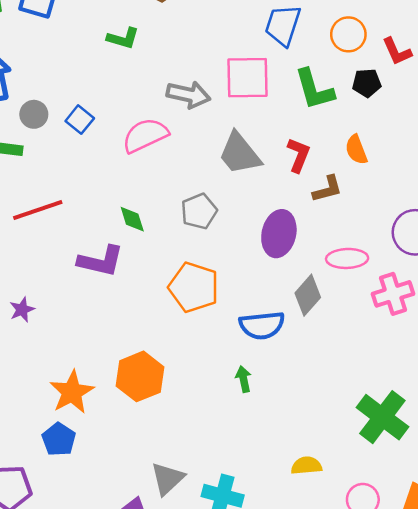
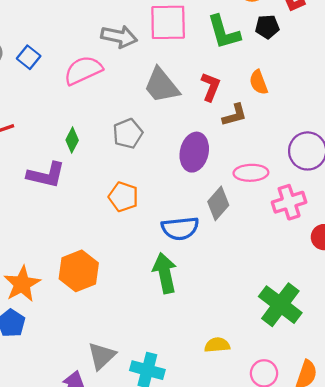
green diamond: (132, 219) -> (72, 140), turned 45
orange pentagon: (194, 287) -> (123, 197), size x0.7
green arrow: (244, 379) -> (165, 273), size x1.8

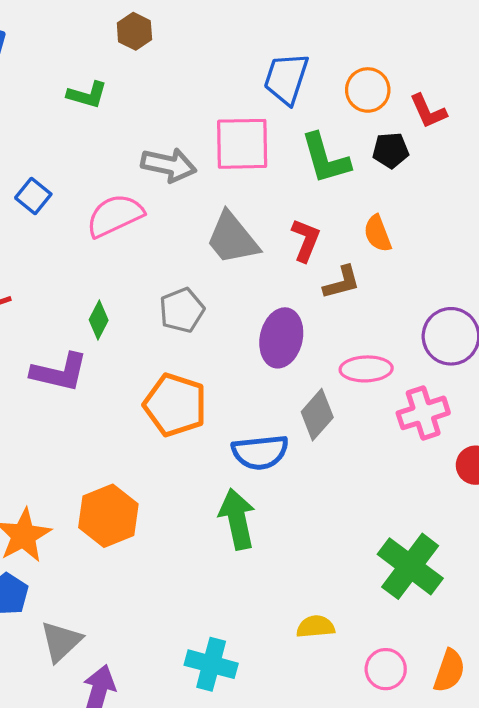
orange pentagon: (123, 197) -> (175, 405), size x1.4
gray triangle: (102, 356) -> (61, 641), moved

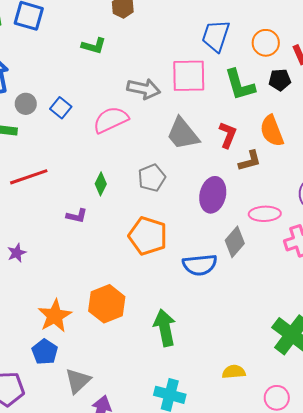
orange semicircle: (378, 234) -> (272, 131), size x1.4
purple L-shape: (59, 372) -> (77, 216), size x0.6
green arrow: (237, 519) -> (165, 328), moved

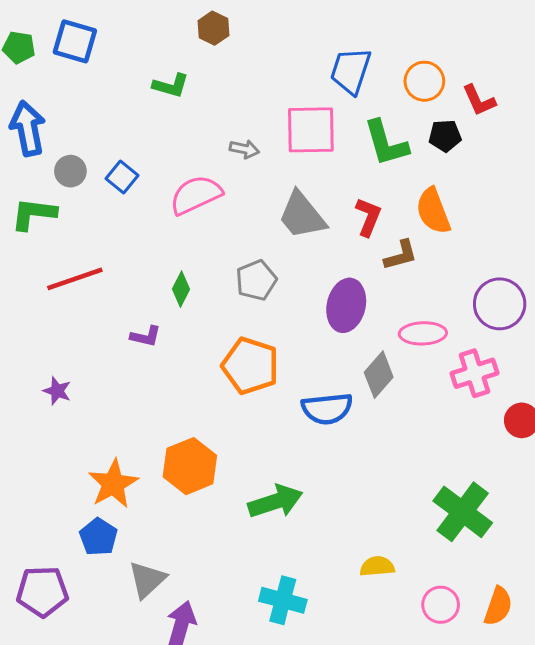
gray arrow: (144, 89) -> (244, 149), size x0.6
purple star: (17, 253) -> (57, 391), turned -30
green arrow: (165, 328) -> (275, 501), turned 84

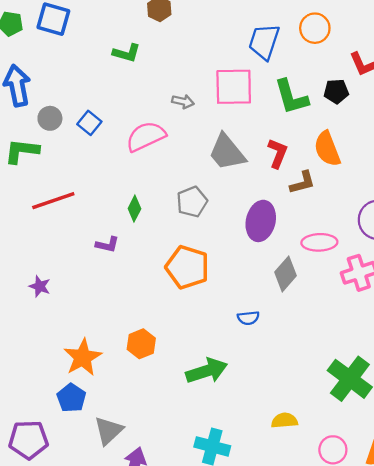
orange circle: (424, 81) -> (315, 28), moved
blue semicircle: (327, 409) -> (248, 318), moved, size x0.6
orange hexagon: (190, 466) -> (141, 344), size x0.7

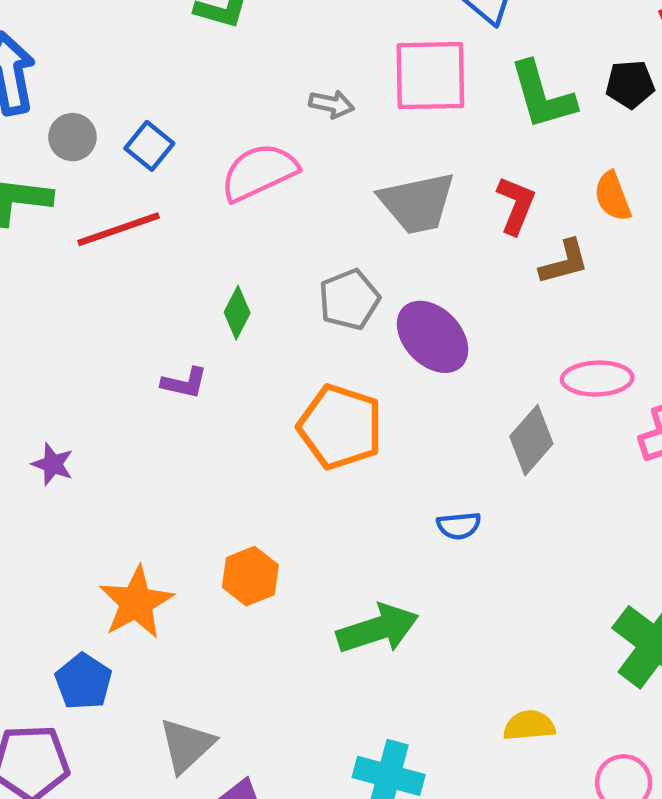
orange semicircle: (327, 149) -> (613, 196), size x0.7
gray trapezoid: (227, 152) -> (417, 203), turned -63
red line: (53, 201) -> (119, 229), moved
purple ellipse: (261, 221) -> (433, 337), moved, turned -57
blue pentagon: (71, 398) -> (83, 682), moved

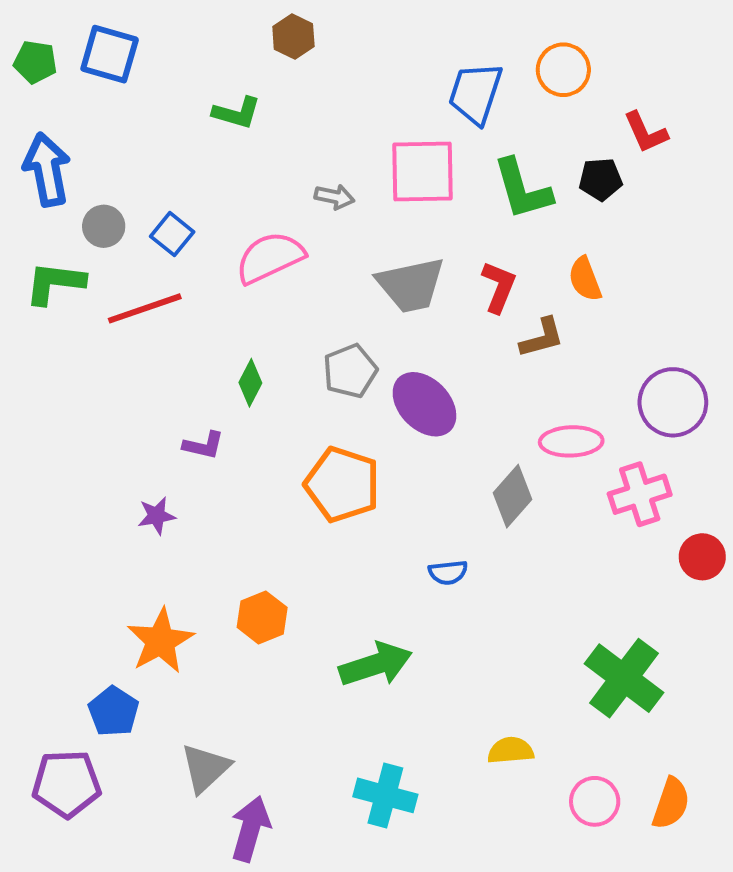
purple star: (53, 464) -> (156, 516), moved, turned -30

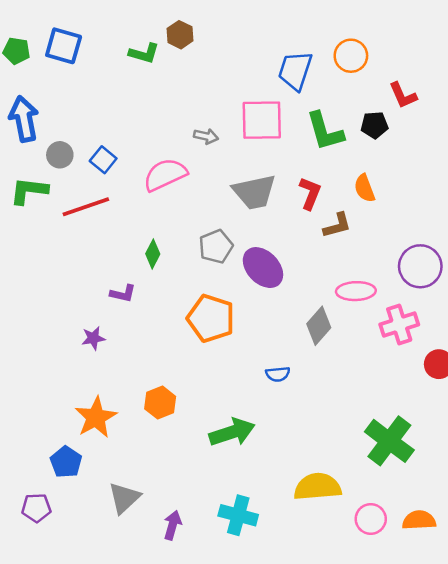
green L-shape: (237, 113) -> (144, 53), moved
yellow semicircle: (511, 750) -> (317, 487), size x1.6
purple pentagon: (67, 784) -> (36, 508), size x0.7
orange semicircle: (671, 803) -> (419, 520), turned -112
purple arrow: (250, 829) -> (173, 525), moved, size x0.7

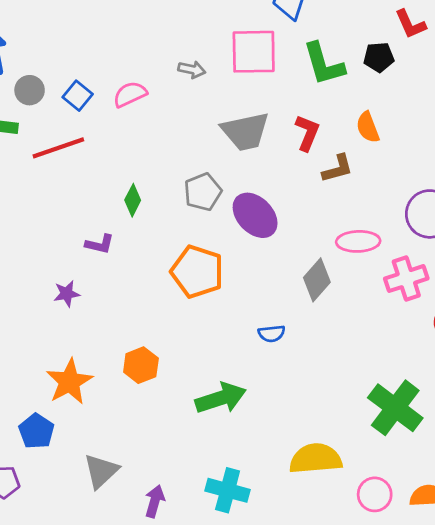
pink semicircle: (165, 175) -> (130, 94), moved, size x0.7

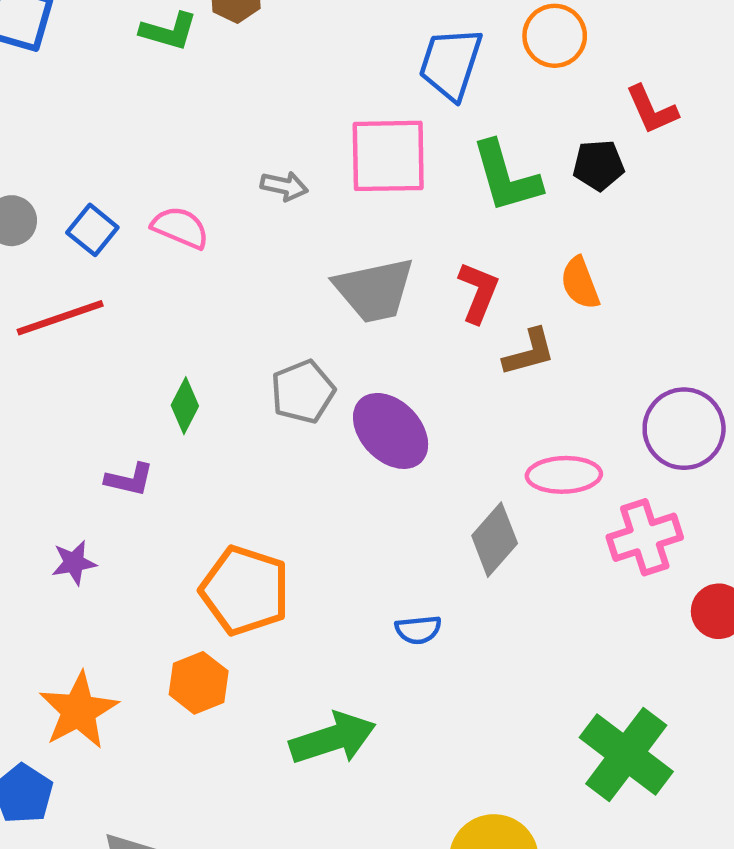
pink semicircle: (130, 94) -> (180, 228), turned 48
orange pentagon: (197, 272) -> (245, 590), moved

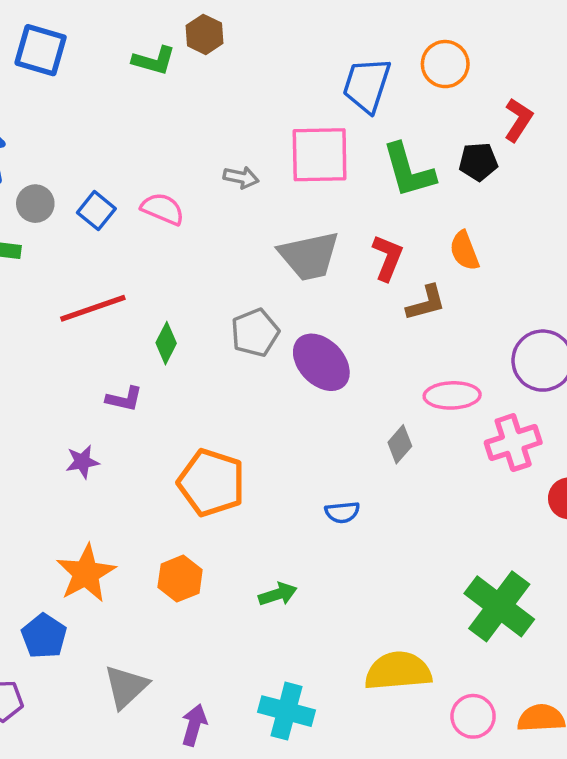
red L-shape: (652, 110) -> (518, 120), turned -123
red line: (60, 318) -> (93, 308), moved
gray diamond: (495, 540) -> (400, 444), size x0.7
orange hexagon: (199, 683) -> (180, 579), moved
green arrow: (333, 738) -> (278, 594), size x0.6

